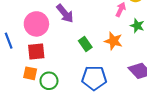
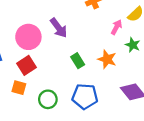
red square: (36, 51) -> (27, 65), turned -30
green circle: (49, 81) -> (48, 99), moved

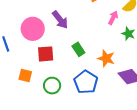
orange star: (107, 59) -> (106, 58), moved
red square: (27, 65) -> (46, 54), moved, turned 30
blue pentagon: (85, 96) -> (86, 82), turned 30

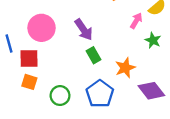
purple arrow: (60, 20) -> (84, 30), moved
red square: (46, 54) -> (29, 58), moved
orange star: (106, 58) -> (125, 68), turned 30

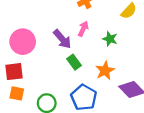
pink arrow: (136, 21) -> (83, 29), moved
green star: (153, 40) -> (110, 39), moved

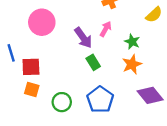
pink circle: (23, 42) -> (42, 22), moved
orange star: (105, 71) -> (132, 64), moved

